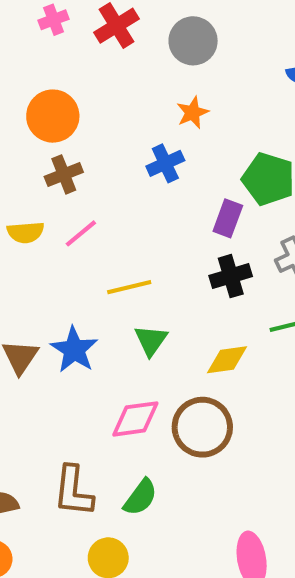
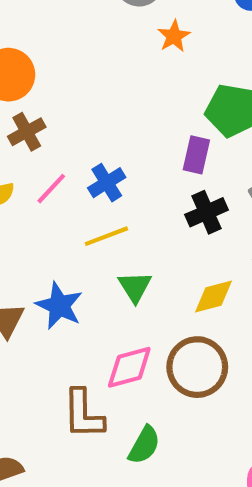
orange star: (193, 113) -> (174, 36), moved
blue cross: (165, 163) -> (107, 183), moved
brown L-shape: (73, 491) -> (83, 414), moved

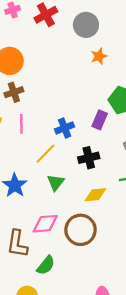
blue cross: (107, 183) -> (65, 128), moved
pink line: (51, 189) -> (21, 124), turned -54
black cross: (207, 212) -> (89, 158), moved
yellow line: (106, 236) -> (46, 154), turned -35

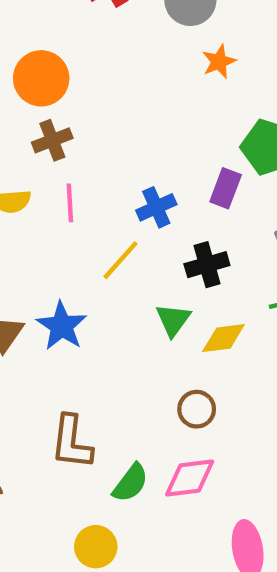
green triangle: (56, 182) -> (173, 320), moved
pink diamond: (45, 224) -> (190, 478), moved
brown circle: (81, 230) -> (197, 409), size x0.6

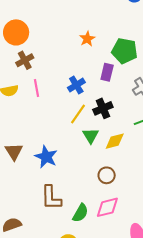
orange star: (219, 62) -> (87, 39), moved
yellow line: (120, 260) -> (78, 114), moved
blue star: (62, 326) -> (46, 157), moved

